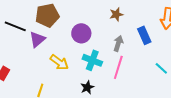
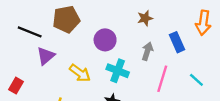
purple triangle: (37, 39) -> (46, 56), moved
pink line: (118, 67) -> (162, 79), moved

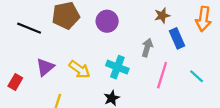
brown star: (145, 18) -> (162, 15), moved
purple circle: (105, 40) -> (107, 21), moved
purple triangle: (46, 56) -> (45, 67), moved

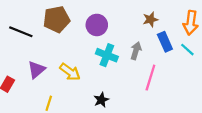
cyan cross: (117, 67) -> (107, 55), moved
cyan line: (197, 76) -> (187, 50), moved

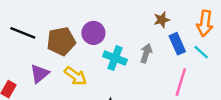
brown pentagon: (57, 19) -> (61, 41), moved
purple circle: (97, 25) -> (93, 33), moved
pink line: (150, 78) -> (181, 82), moved

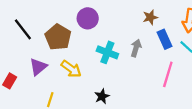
black line: (23, 33) -> (23, 29), turned 30
purple circle: (93, 33) -> (88, 18), moved
brown pentagon: (61, 41) -> (58, 37), turned -30

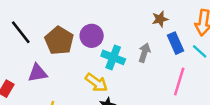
purple circle: (88, 18) -> (92, 36), moved
purple triangle: (38, 67) -> (38, 73), turned 30
yellow arrow: (71, 69) -> (96, 83), moved

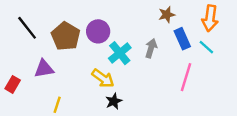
cyan cross: (113, 57) -> (120, 53), turned 30

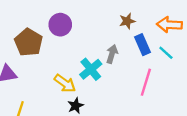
orange arrow: (210, 18) -> (169, 25), turned 85
purple circle: (98, 31) -> (60, 25), moved
cyan cross: (120, 53) -> (91, 69), moved

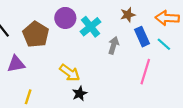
cyan cross: (91, 69) -> (91, 27), moved

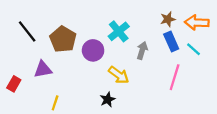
brown star: (128, 15) -> (168, 19), moved
purple circle: (65, 18) -> (93, 50), moved
yellow arrow: (70, 73) -> (119, 75), moved

